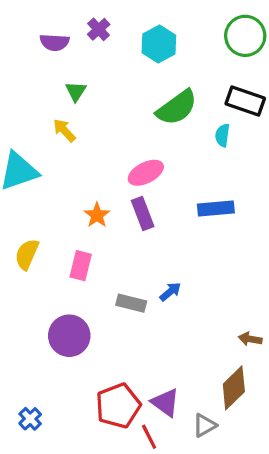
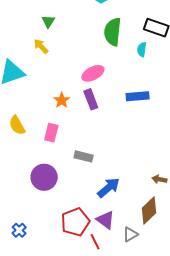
green semicircle: (177, 108) -> (113, 32), turned 132
yellow semicircle: (27, 254) -> (17, 125), turned -54
blue arrow: (170, 292) -> (108, 188), moved, size x1.6

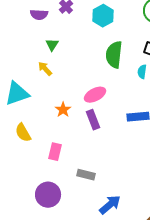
orange star: (62, 100) -> (63, 110), moved
yellow semicircle: (17, 125) -> (23, 133), moved

